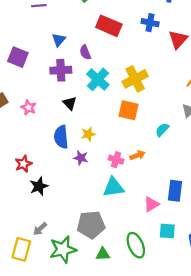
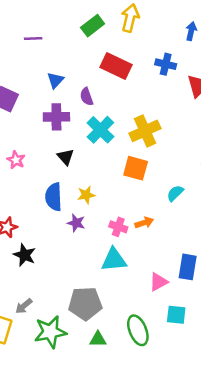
black star: (39, 186) -> (25, 255), turned -30

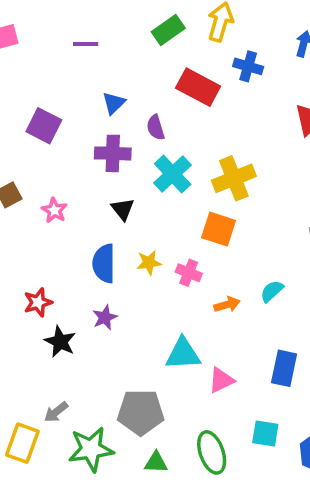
blue cross: (166, 64) -> (248, 66), moved
cyan semicircle: (175, 193) -> (272, 291), moved
purple star: (76, 223) -> (105, 317), moved, turned 30
pink cross: (118, 227) -> (189, 273), moved
pink triangle: (158, 282) -> (221, 380), moved

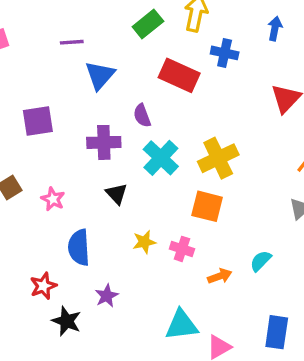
blue triangle: (114, 103) -> (100, 75), moved, size x1.4
purple square: (44, 126) -> (38, 121), turned -32
blue semicircle: (104, 263) -> (79, 247), moved

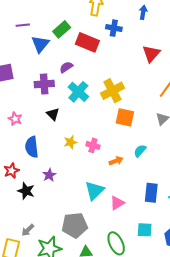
green rectangle: (148, 24) -> (62, 29), moved
purple semicircle: (142, 116) -> (66, 67), turned 80
orange square: (207, 206) -> (125, 117), moved
cyan triangle: (182, 325) -> (95, 191), turned -35

